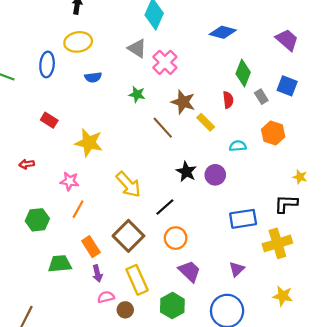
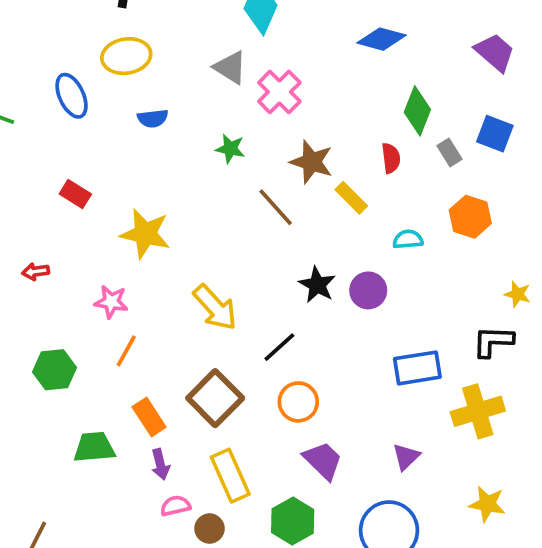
blue ellipse: (47, 64) -> (72, 96), turned -30

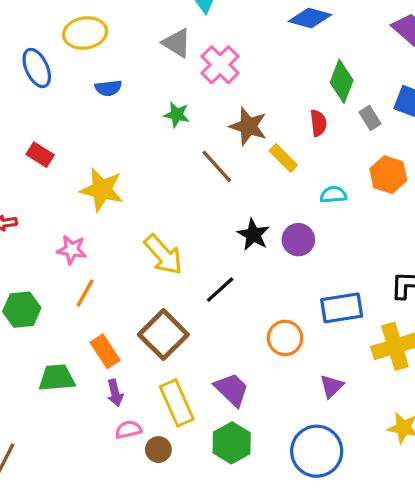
orange circle: (298, 402) -> (285, 338), moved
purple trapezoid: (323, 460) -> (232, 390), moved

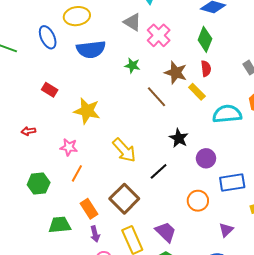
green diamond: (342, 81) -> (205, 39), moved
blue semicircle: (108, 88) -> (91, 49), size x1.8
red semicircle: (318, 123) -> (206, 69), moved
cyan semicircle: (333, 195) -> (227, 114), size x1.8
purple circle: (298, 240) -> (206, 158), moved

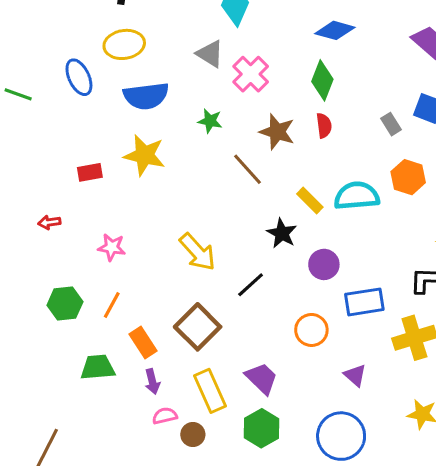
red rectangle: (50, 90) -> (90, 172), moved, turned -42
yellow rectangle: (197, 92) -> (310, 200), moved
yellow star: (87, 111) -> (144, 155), moved
orange line: (77, 173) -> (112, 305), moved
purple triangle: (226, 230) -> (355, 375), turned -35

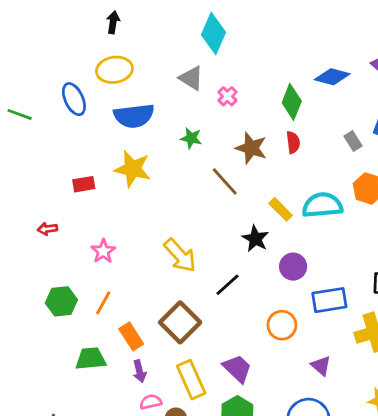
blue diamond: (335, 30) -> (332, 77), moved
pink cross: (251, 74) -> (227, 96), size x0.6
pink star: (112, 247) -> (103, 251), turned 30

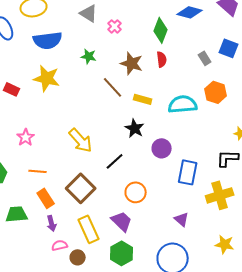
red rectangle: (84, 184) -> (12, 89), turned 35
yellow rectangle: (281, 209) -> (143, 99), moved, turned -30
blue rectangle: (329, 300) -> (188, 172), turned -70
orange line: (103, 303) -> (38, 171), moved, turned 66
orange circle: (282, 325) -> (136, 192), moved

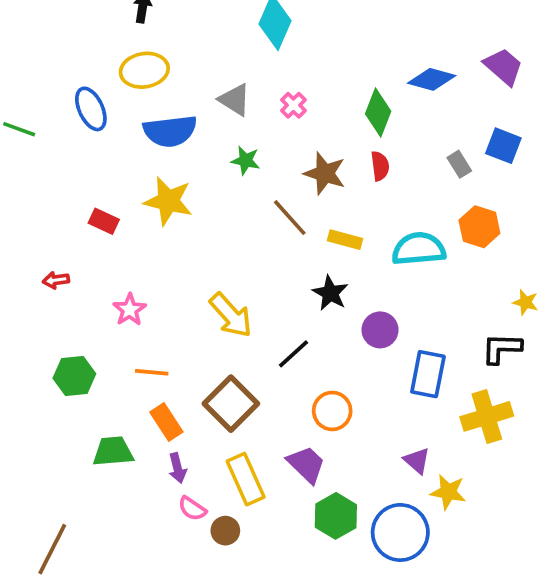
gray triangle: (89, 13) -> (235, 100), moved
yellow star: (225, 244) -> (448, 492), moved
pink semicircle: (60, 245) -> (192, 509), turned -133
green hexagon: (122, 253) -> (336, 516), moved

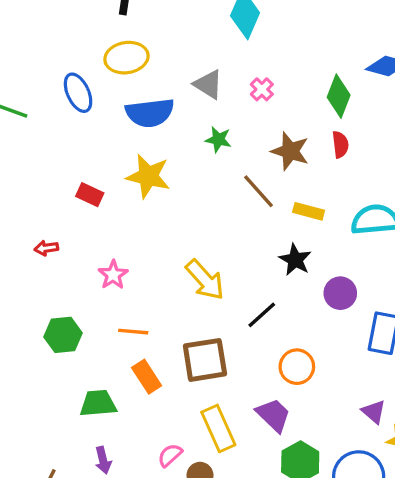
brown square: (231, 404) -> (205, 360), turned 36
purple arrow: (177, 468) -> (103, 460), moved
pink semicircle: (192, 509) -> (170, 455), turned 104

